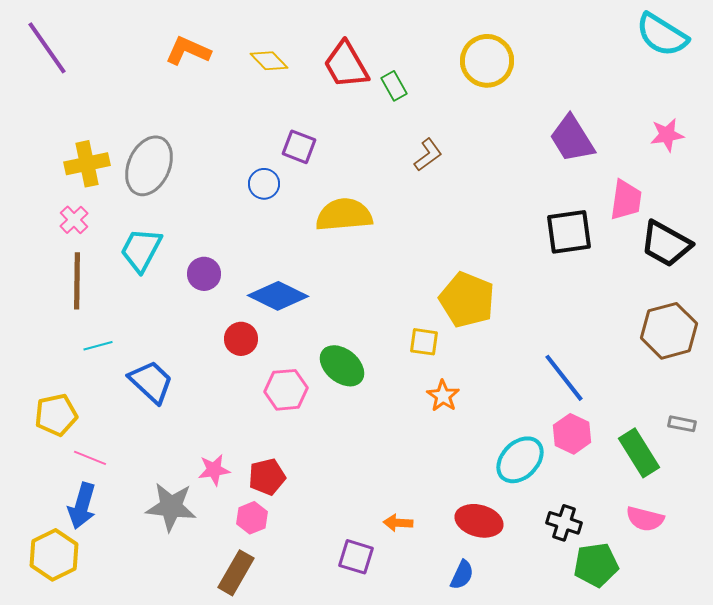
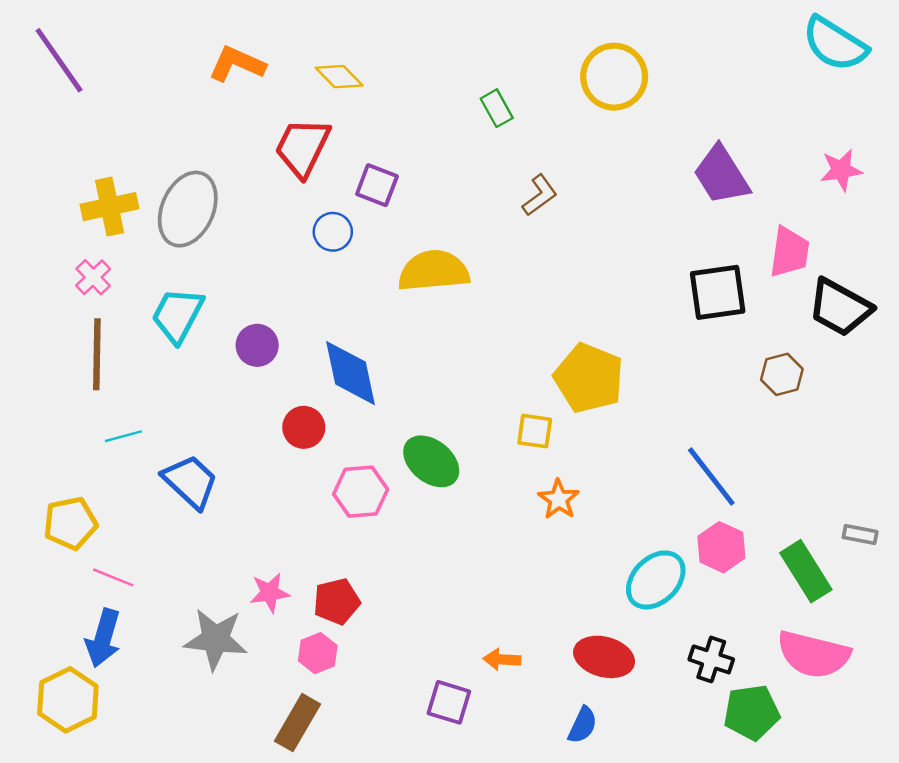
red trapezoid: (346, 65) -> (303, 147), moved, turned 56
blue diamond: (278, 296) -> (350, 373), turned 52
brown hexagon: (669, 331) -> (782, 374), moved, size x0.6
pink semicircle: (645, 519) -> (813, 654), size x1.5

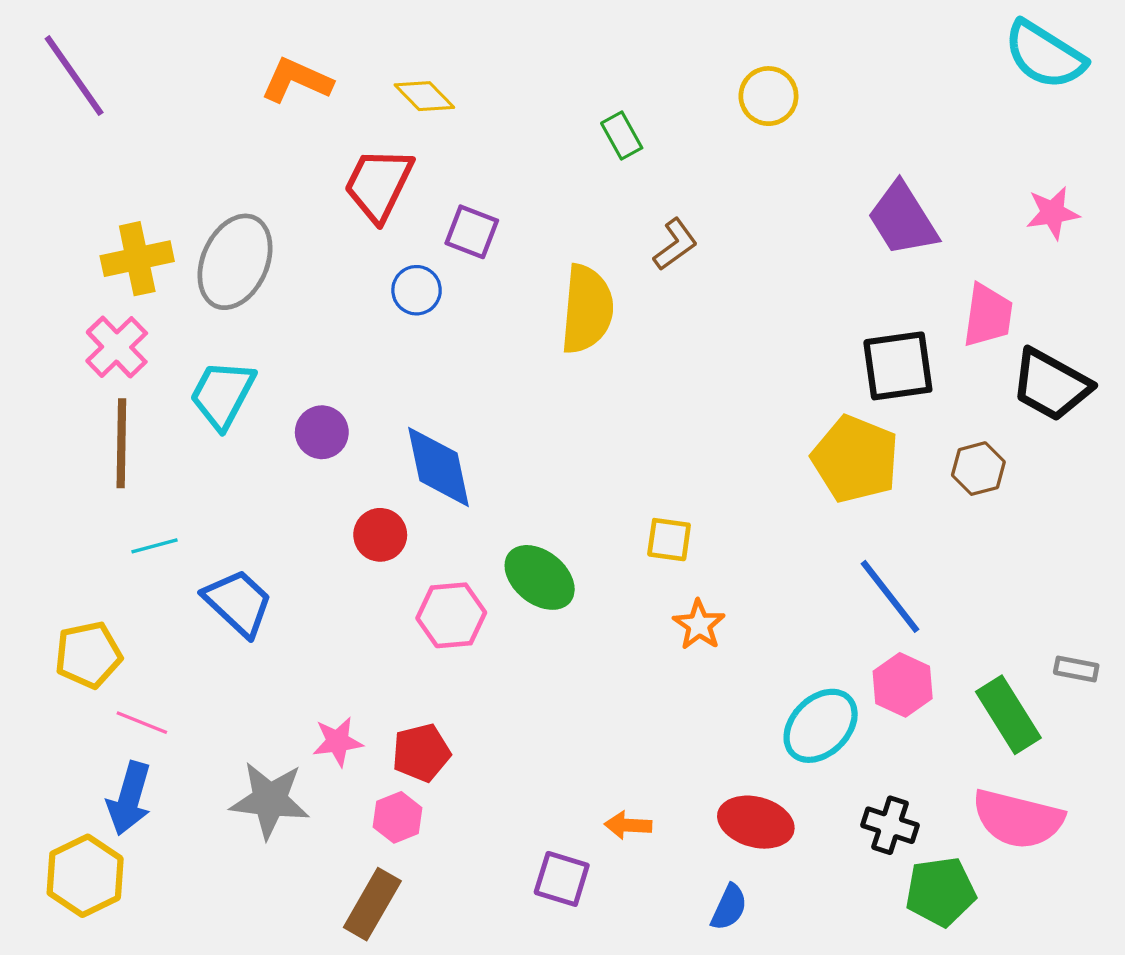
yellow circle: (614, 77) -> (768, 96), size x0.7
yellow semicircle: (434, 271) -> (587, 309), moved, turned 100
pink cross: (93, 277) -> (117, 347), size x1.4
yellow pentagon: (589, 378) -> (855, 459), moved

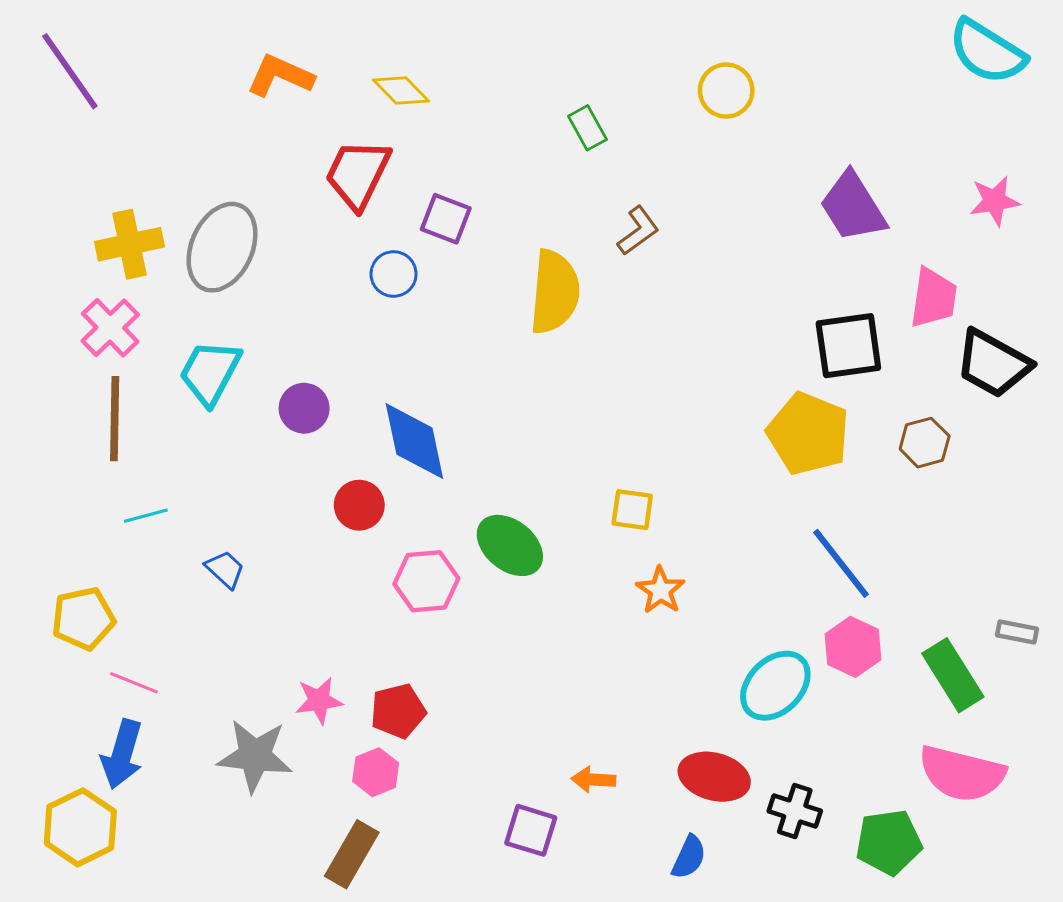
blue trapezoid: (238, 603) -> (225, 569), size x0.6
black cross: (890, 825) -> (795, 811), moved

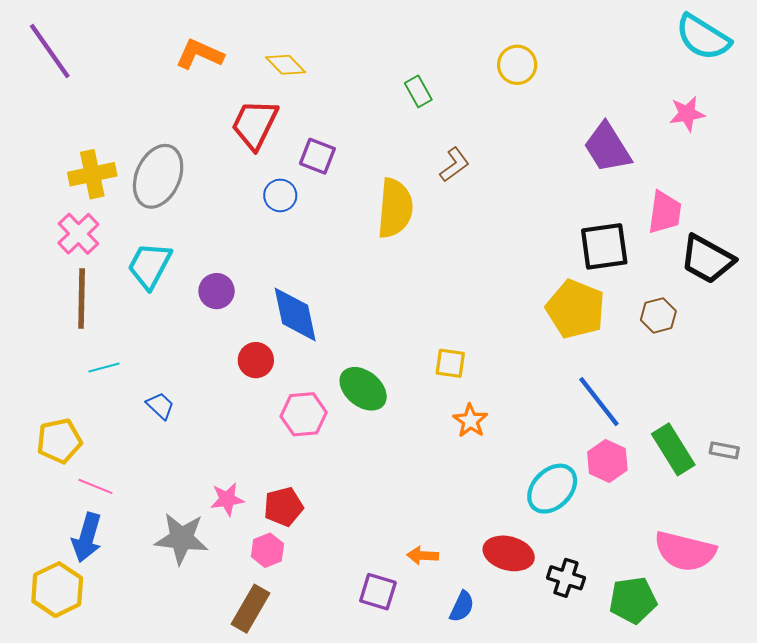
pink star: (995, 201) -> (687, 114), moved
green rectangle: (953, 675) -> (673, 449), moved
blue semicircle: (689, 857) -> (462, 607), moved

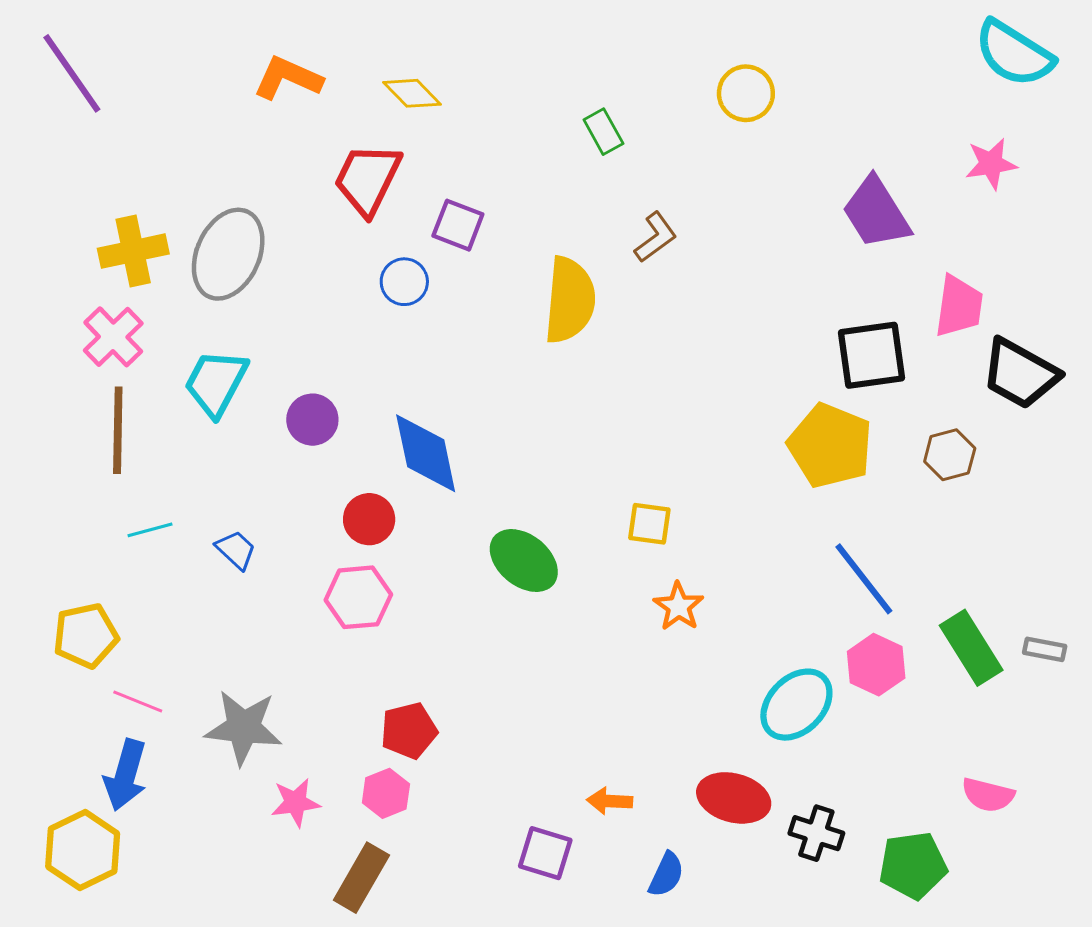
blue trapezoid: (160, 406) -> (236, 550), moved
pink hexagon: (304, 414) -> (358, 597), moved
pink star: (227, 499) -> (296, 803), moved
gray star: (181, 539) -> (243, 727), moved
pink semicircle: (685, 551) -> (988, 795), size x0.6

